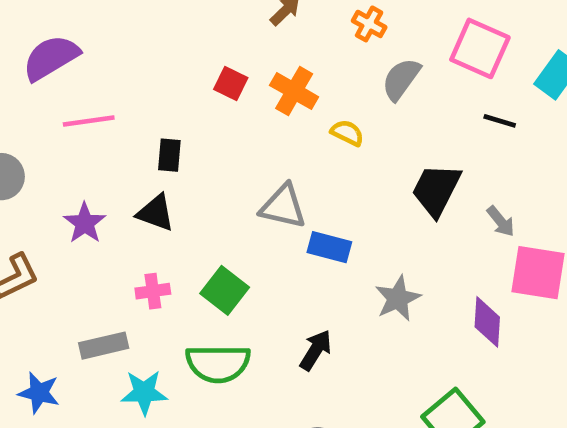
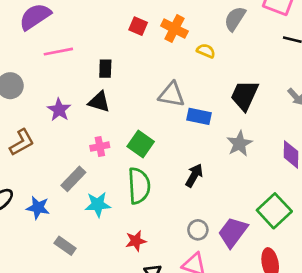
black trapezoid: (436, 190) -> (244, 95), moved
gray rectangle: (104, 346) -> (73, 179), turned -30
green semicircle: (218, 363) -> (139, 186), turned -90

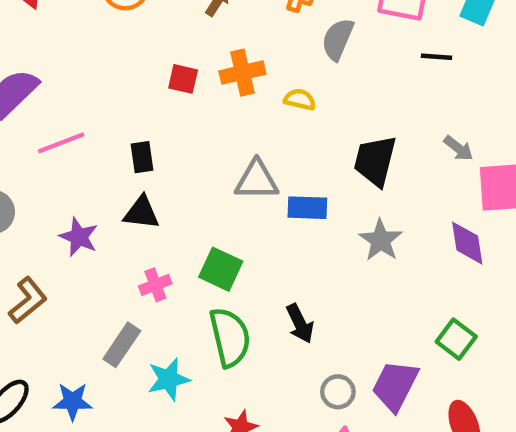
orange cross: (174, 29) -> (242, 73), turned -30
black arrow: (194, 175) -> (300, 323), moved, turned 135
green square: (274, 211) -> (456, 339), size x0.7

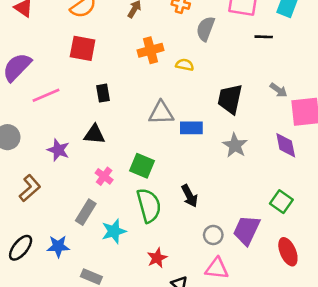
red square: (183, 79) -> (83, 48), moved, size x1.5
black rectangle: (142, 157) -> (103, 93), moved
pink cross: (155, 285) -> (104, 176), turned -30

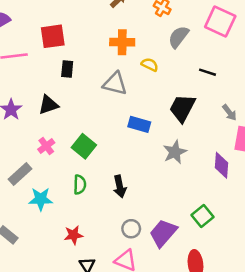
black line: (264, 37) -> (208, 72), moved
red square: (83, 48) -> (53, 36), moved, turned -35
gray triangle: (161, 113) -> (115, 84), moved
black triangle: (94, 134) -> (48, 105), turned -40
green semicircle: (149, 205) -> (80, 185), size x0.6

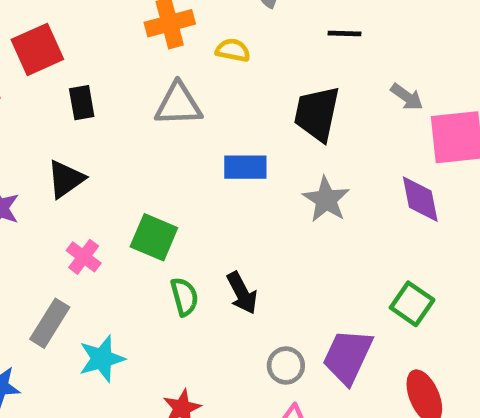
green semicircle: (80, 185) -> (184, 297), moved

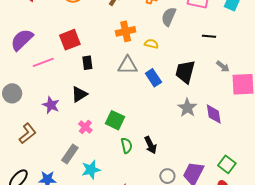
black line: (345, 33) -> (209, 36), moved
blue rectangle: (245, 167) -> (153, 78), moved, turned 54
purple diamond: (420, 199) -> (214, 114), moved
green square: (412, 304) -> (227, 164), moved

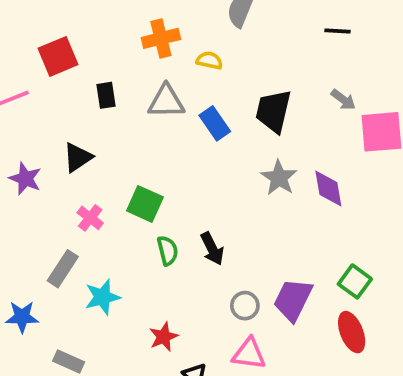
black line: (209, 36) -> (338, 31), moved
black rectangle: (87, 63) -> (106, 95), moved

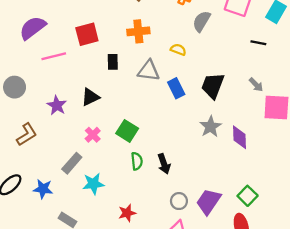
orange cross: (161, 38) -> (138, 31), moved

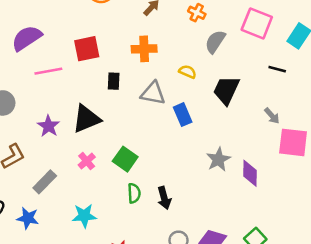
black trapezoid: (213, 86) -> (226, 90), moved
black triangle: (90, 97) -> (86, 119), size x1.4
gray rectangle: (72, 163) -> (45, 182), moved

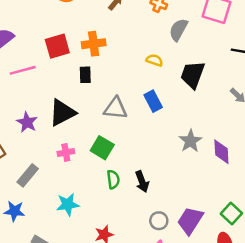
orange cross: (144, 49) -> (94, 44), moved
gray triangle: (153, 93) -> (116, 108), moved
pink cross: (87, 161) -> (66, 153), turned 35

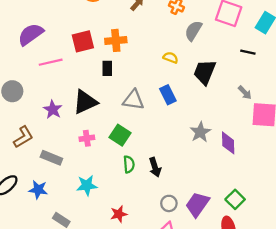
gray rectangle: (28, 175) -> (51, 158), turned 70

